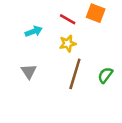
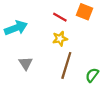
cyan arrow: (34, 31) -> (16, 28), moved, size x1.5
green semicircle: (105, 75) -> (92, 75), moved

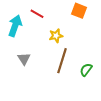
red line: (60, 17) -> (37, 14), moved
cyan arrow: (16, 28) -> (15, 26), turned -50

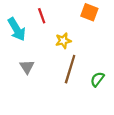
red line: (37, 14) -> (42, 16), turned 40
cyan arrow: (15, 26) -> (17, 29), turned 130

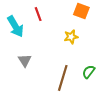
yellow star: (63, 41) -> (71, 37), moved
brown line: (70, 69) -> (63, 78), moved

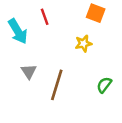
brown line: (63, 78) -> (57, 85), moved

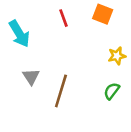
red line: (45, 17) -> (64, 18), moved
yellow star: (83, 43) -> (117, 56), moved

